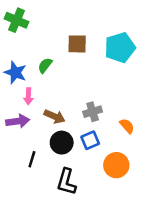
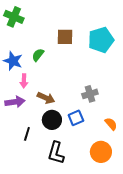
gray cross: (93, 112) -> (90, 94), moved
orange semicircle: (127, 126) -> (111, 124), moved
orange circle: (116, 165) -> (101, 152), moved

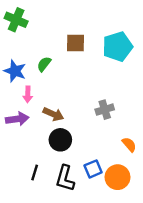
blue square: (76, 118) -> (93, 169), moved
black line: (27, 134) -> (35, 172), moved

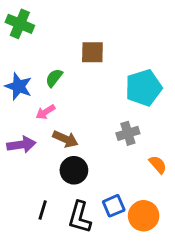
cyan pentagon: (117, 47) -> (144, 88), moved
pink arrow: (28, 94) -> (45, 112), moved, turned 56
orange semicircle: (129, 145) -> (158, 165), moved

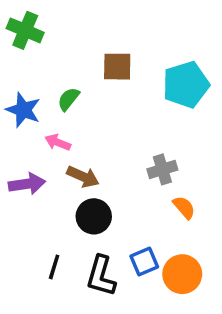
cyan pentagon: (144, 88) -> (186, 85), moved
pink arrow: (45, 112) -> (58, 142), turned 54
orange semicircle: (158, 165) -> (184, 207), moved

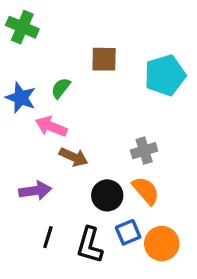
pink arrow: (58, 142) -> (51, 127), size x1.4
purple arrow: (27, 184) -> (35, 191), moved
orange semicircle: (184, 207) -> (146, 191), moved, size x1.4
black circle: (94, 216) -> (107, 195), moved

